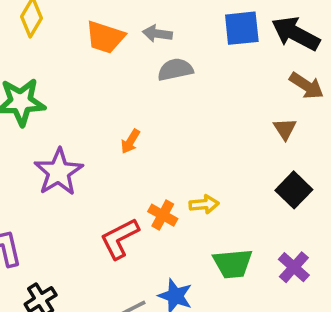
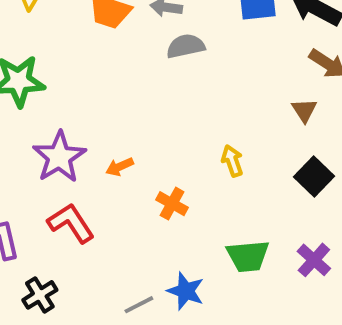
orange arrow: (130, 141) -> (120, 167), moved, turned 35
yellow arrow: (204, 204) -> (232, 161), moved, turned -104
red L-shape: (120, 238) -> (71, 223), moved, turned 84

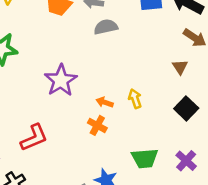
purple star: (59, 157) -> (61, 80), moved
orange arrow: (120, 167) -> (105, 102), moved, turned 42
red L-shape: (71, 223) -> (34, 138), turned 100

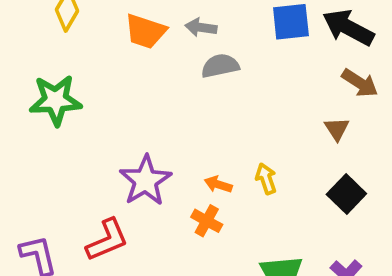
purple star: (61, 80) -> (145, 181), moved

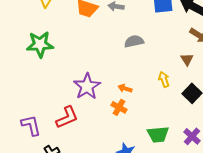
gray semicircle: (220, 66) -> (134, 41), moved
yellow arrow: (266, 179) -> (164, 79), moved

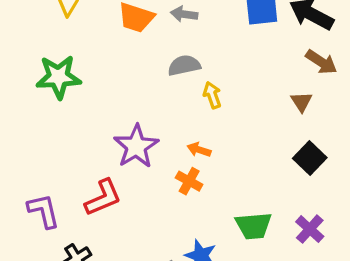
gray semicircle: (134, 41) -> (184, 65), moved
yellow arrow: (164, 79) -> (212, 95), moved

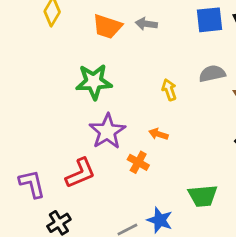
gray semicircle: (184, 65) -> (212, 74), moved
green star: (58, 77) -> (94, 82), moved
orange cross: (189, 181) -> (138, 162), moved

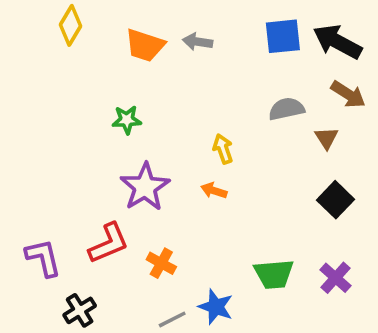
green star: (94, 82) -> (127, 120), size x0.6
yellow arrow: (169, 90) -> (223, 149), moved
orange cross: (138, 162) -> (161, 263), moved

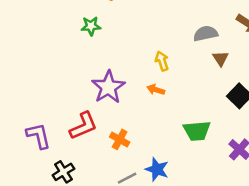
green star: (127, 120) -> (91, 26), moved
brown triangle: (326, 138) -> (221, 58), moved
green trapezoid: (274, 274) -> (197, 131), moved

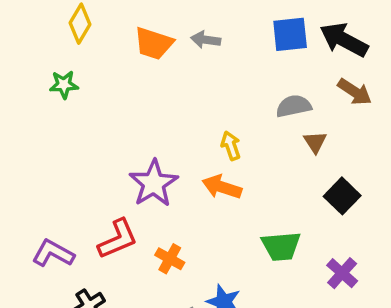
green star: (91, 26) -> (64, 85), moved
orange arrow: (156, 90) -> (222, 187), size x1.5
purple L-shape: (39, 136) -> (53, 253), turned -48

